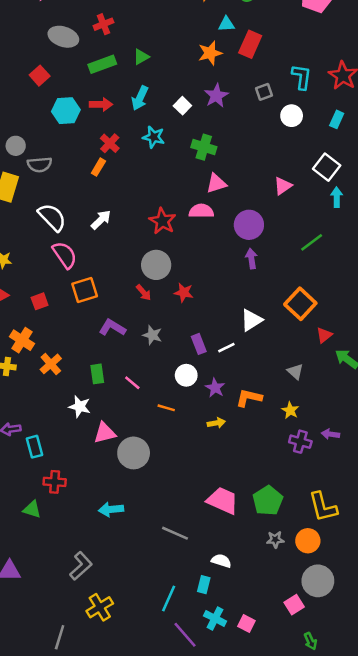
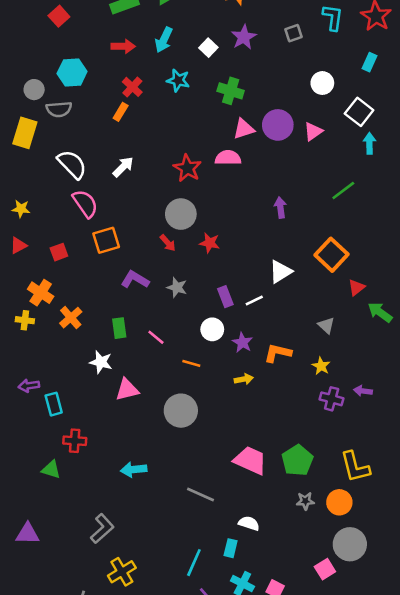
cyan hexagon: (66, 111) -> (72, 73), moved
white circle: (292, 116) -> (322, 83), moved
purple circle: (249, 225) -> (278, 125), moved
gray circle: (134, 453) -> (181, 411), moved

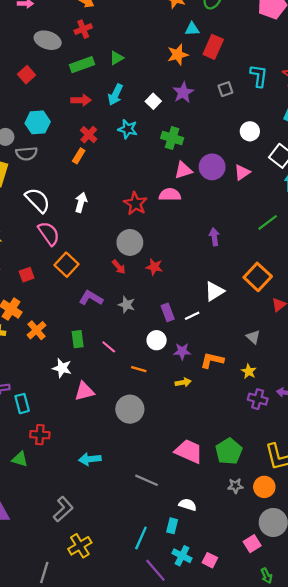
white arrow: (123, 167) -> (81, 202), turned -30
orange square: (106, 240) -> (67, 265), turned -30
purple star: (242, 342) -> (182, 351), turned -30

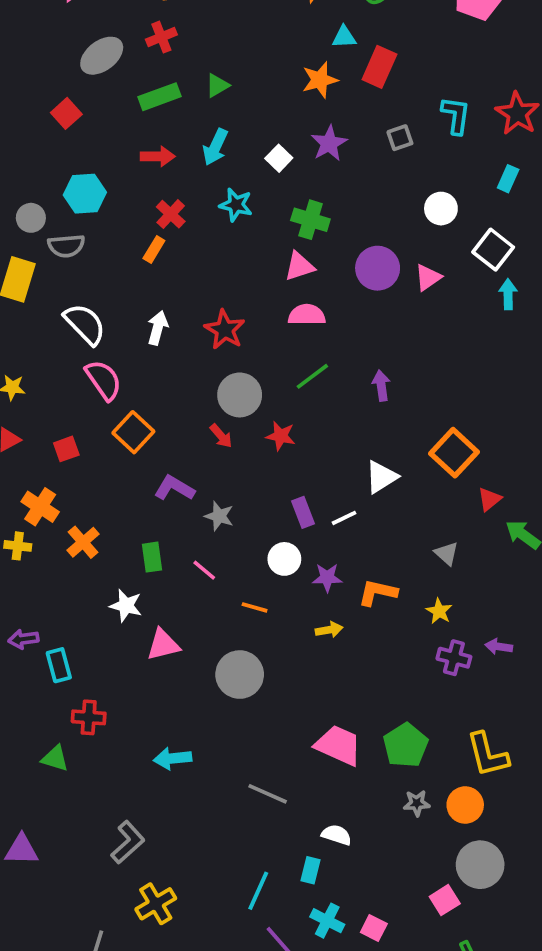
gray ellipse: (48, 40) -> (102, 56), turned -55
pink triangle: (183, 170) -> (299, 266), moved
red star: (135, 204) -> (225, 330), moved
green line: (268, 222) -> (312, 376), moved
gray star: (127, 305) -> (219, 516), moved

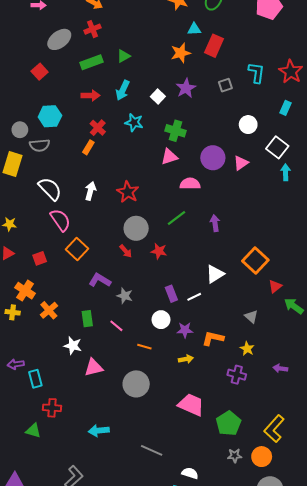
pink semicircle: (307, 315) -> (190, 184), moved
purple cross: (454, 658) -> (237, 375), moved
pink trapezoid: (338, 745) -> (191, 405), moved
yellow L-shape: (488, 755) -> (274, 429), turned 56

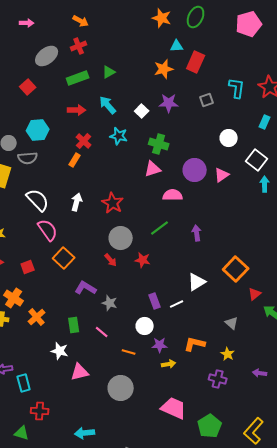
purple star: (186, 88) -> (169, 103), turned 30
cyan arrow: (123, 90) -> (108, 105), turned 114
purple star: (185, 330) -> (160, 345), moved

